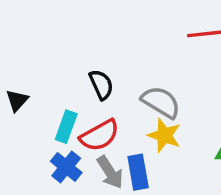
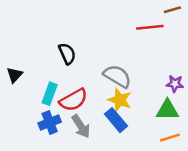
black semicircle: (101, 85) -> (67, 54), moved
blue cross: (66, 167) -> (50, 123), turned 30
blue rectangle: (138, 172) -> (116, 120), moved, turned -30

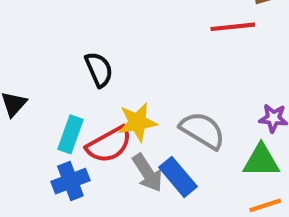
gray semicircle: (117, 76) -> (202, 130), moved
yellow star: (120, 100) -> (137, 122), moved, turned -30
gray arrow: (81, 126) -> (148, 173), moved

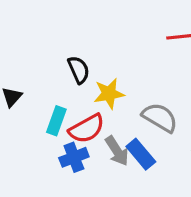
yellow star: (137, 122) -> (109, 94), moved
blue cross: (70, 181) -> (74, 157), moved

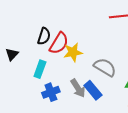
black semicircle: (79, 70) -> (44, 36), moved, turned 42
red semicircle: (87, 129) -> (59, 43), moved, turned -30

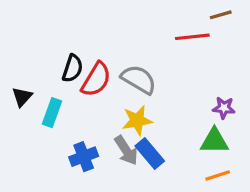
yellow star: (73, 52) -> (137, 120), moved
gray semicircle: (105, 67) -> (139, 79), moved
cyan rectangle: (40, 69) -> (52, 113), moved

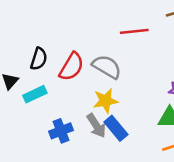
red line: (192, 37) -> (134, 31), moved
black semicircle: (73, 68) -> (39, 59), moved
cyan rectangle: (52, 113) -> (35, 94), turned 45

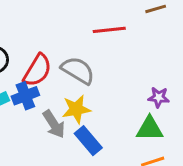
gray arrow: (96, 126) -> (54, 124), moved
blue cross: (61, 131) -> (25, 96), moved

